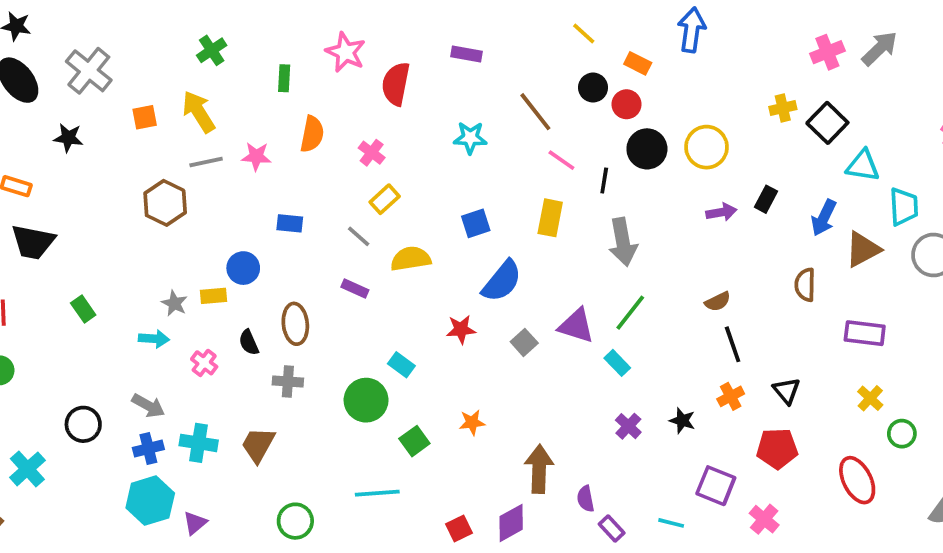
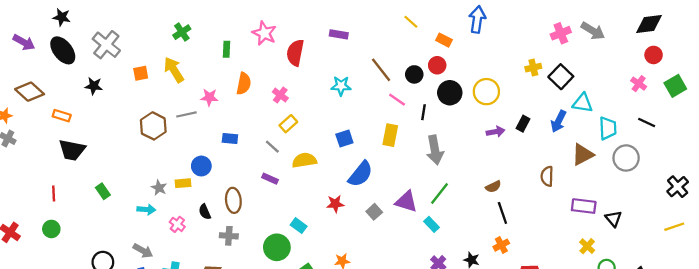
gray arrow: (880, 48) -> (593, 31), turned 75
black circle: (593, 88) -> (414, 74), moved
gray line: (206, 162) -> (186, 114), moved
blue arrow: (824, 218) -> (559, 121), moved
black triangle: (787, 391) -> (613, 219), moved

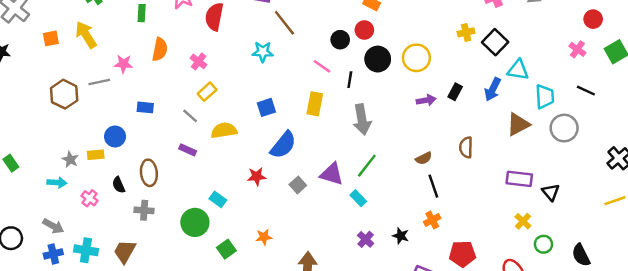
brown line: (381, 70) -> (284, 23), moved
brown semicircle: (547, 176) -> (466, 147), moved

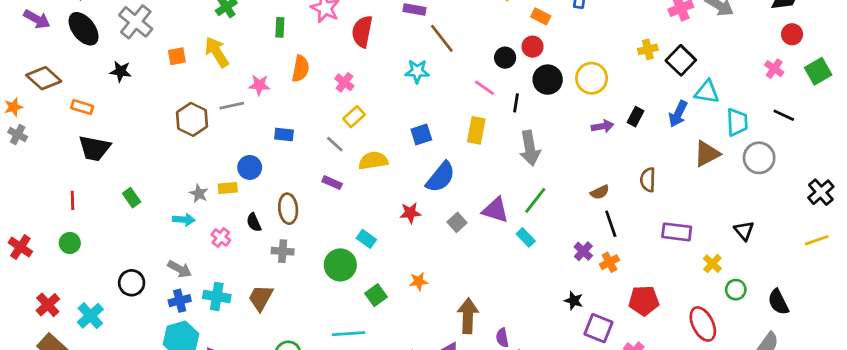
purple rectangle: (519, 179) -> (677, 232), moved
black star: (401, 236) -> (574, 301), moved
purple cross: (366, 239) -> (583, 251), moved

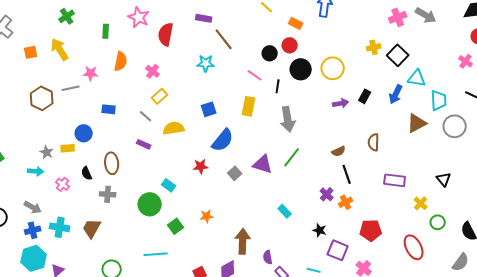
cyan rectangle: (526, 237) -> (285, 211), moved

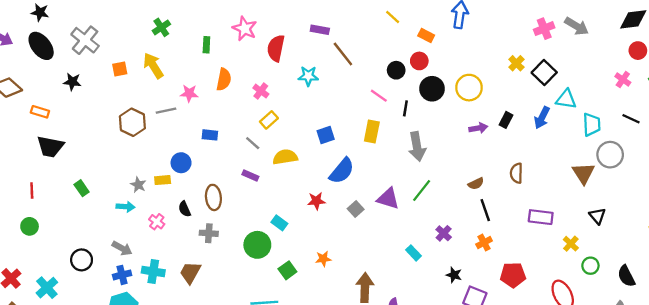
yellow cross: (374, 47) -> (516, 63), turned -32
cyan star: (206, 63) -> (308, 76), moved
brown triangle: (417, 123) -> (584, 173), moved, turned -35
purple cross: (327, 194) -> (444, 233), moved

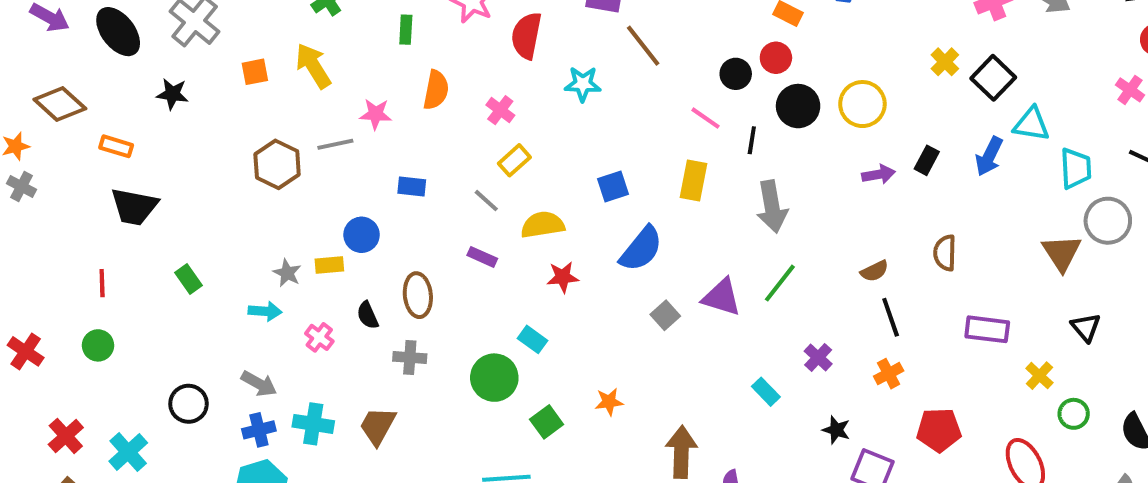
red star: (316, 201) -> (563, 277), moved

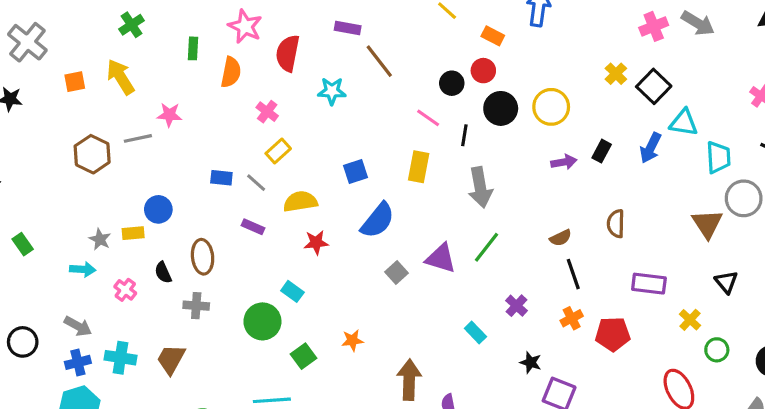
orange semicircle: (436, 90) -> (231, 72), moved
blue rectangle: (412, 187) -> (221, 178), moved
red pentagon: (939, 430) -> (613, 334), moved

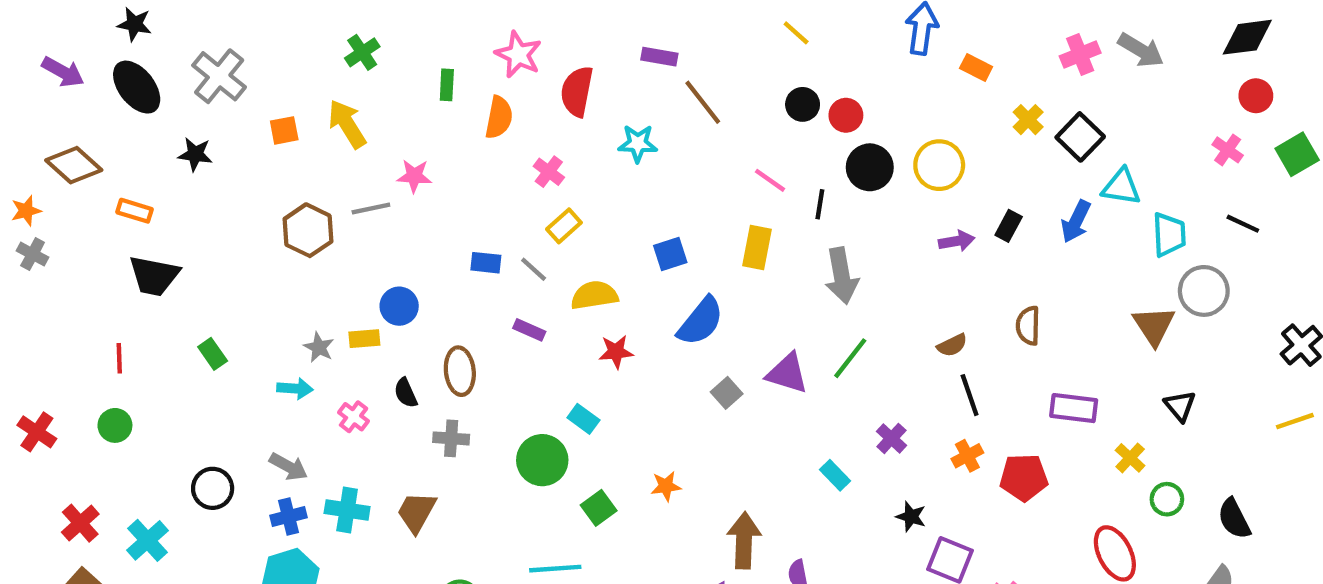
orange rectangle: (493, 36) -> (976, 68), moved
black circle: (452, 83) -> (803, 104), moved

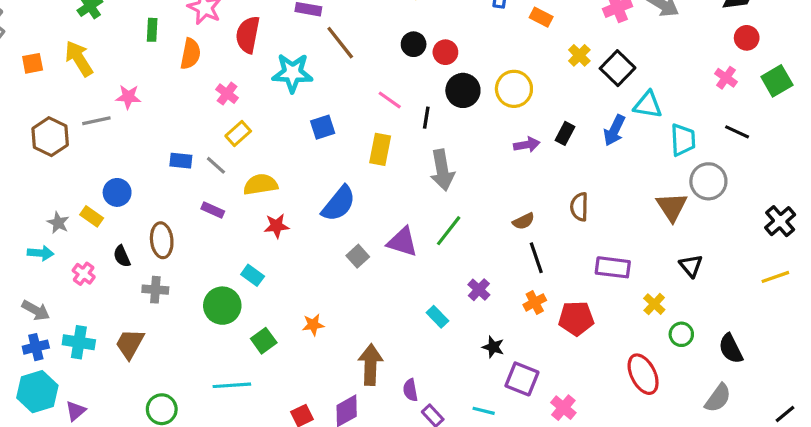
cyan star: (638, 143) -> (292, 73), size x1.4
blue square: (670, 254) -> (323, 127), moved
yellow rectangle: (364, 339) -> (92, 216), turned 40

